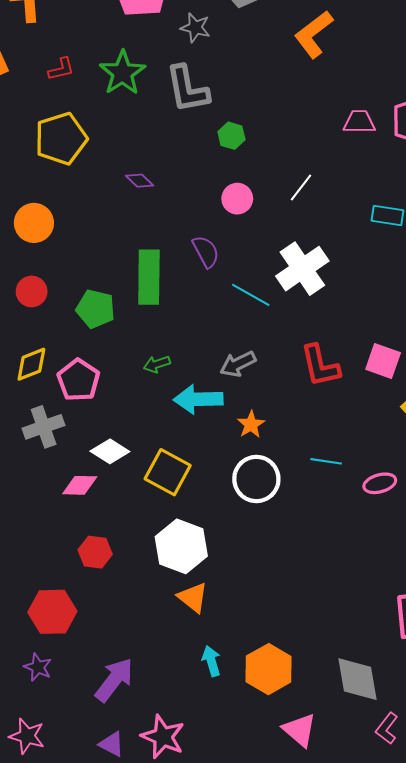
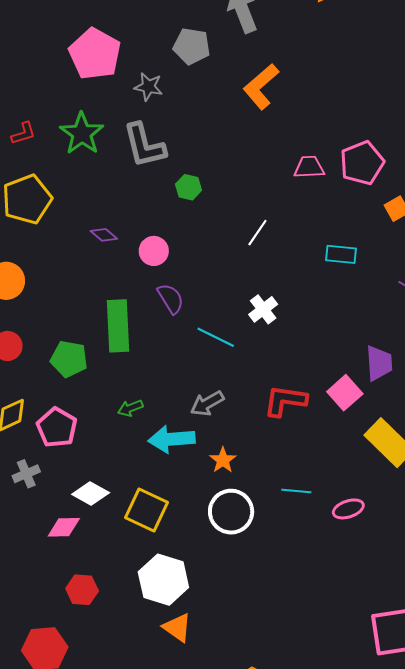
pink circle: (237, 199) -> (154, 251), moved
white cross: (302, 269) -> (263, 309), size x0.6
pink square: (383, 361) -> (345, 393), turned 32
red L-shape: (320, 366) -> (285, 401), turned 114
gray cross: (44, 427) -> (26, 474), size x0.7

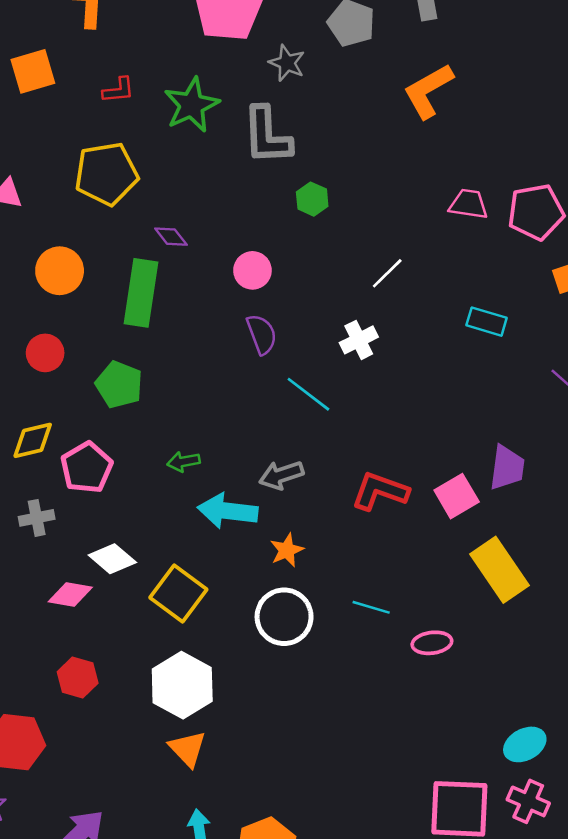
purple diamond: (104, 235) -> (171, 237), moved
white cross: (263, 309) -> (359, 340), moved
green rectangle: (118, 326) -> (141, 293), moved

